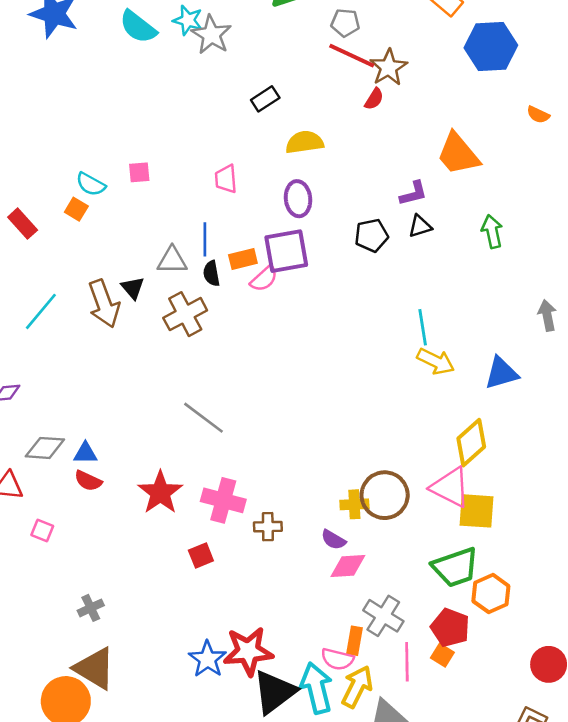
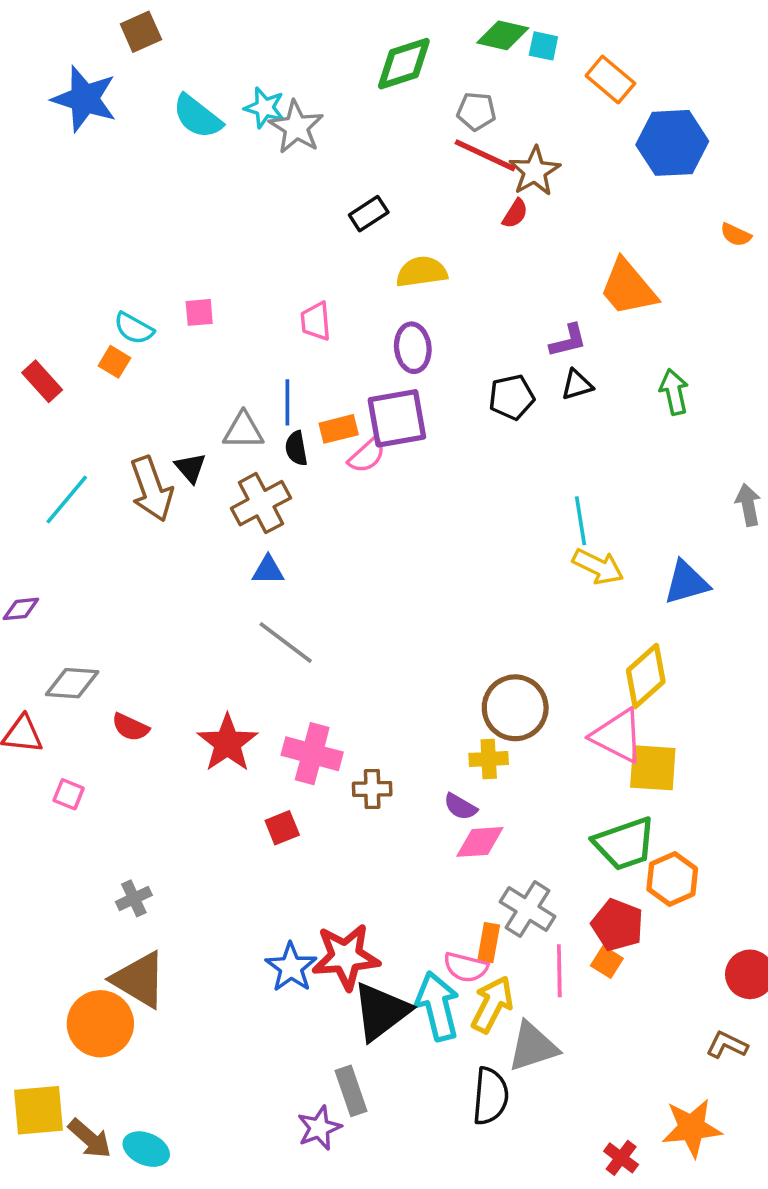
blue triangle: (85, 453) -> (268, 570), moved
brown circle: (385, 495) -> (515, 708), moved

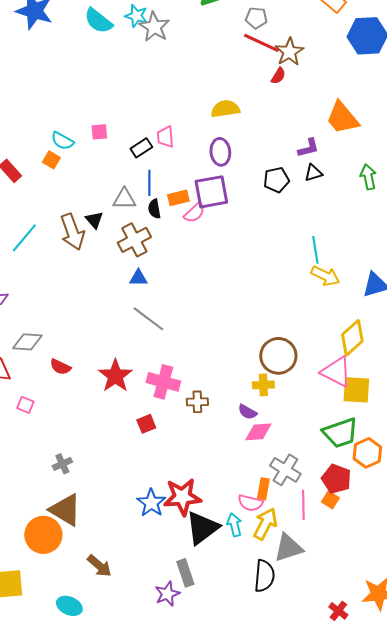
black rectangle: (369, 214) -> (141, 148), moved
cyan arrow: (437, 1006) -> (234, 525), size x0.6
brown arrow: (90, 1138) -> (99, 566), moved

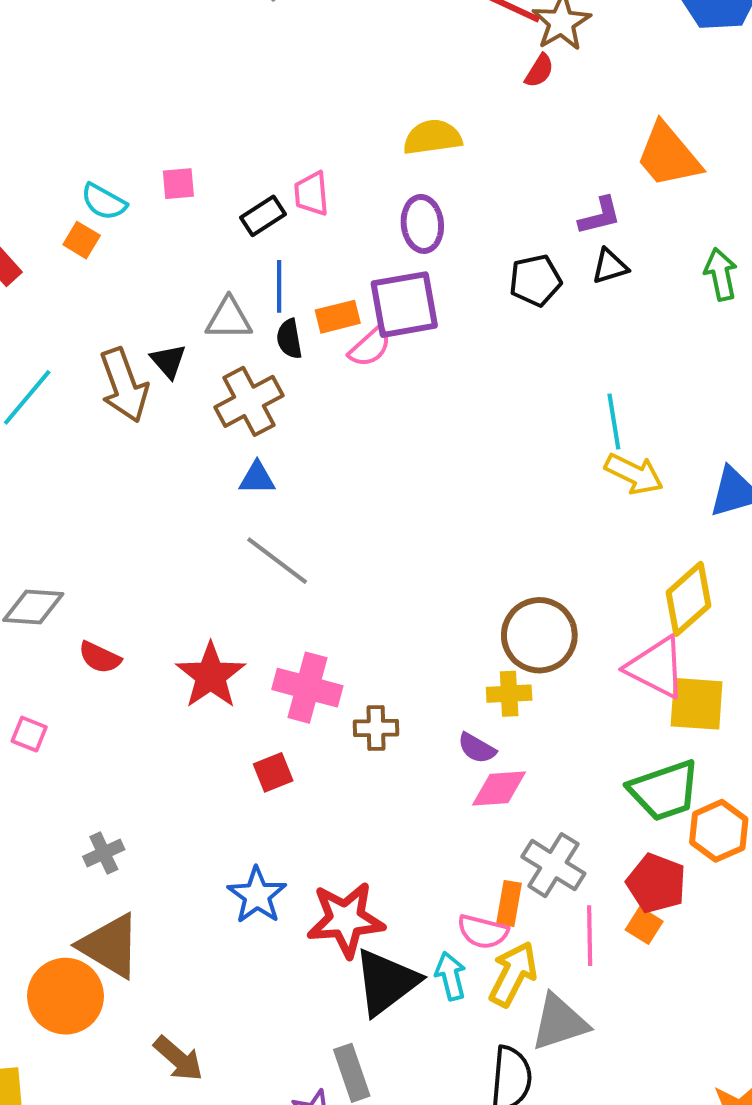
blue star: (151, 503) -> (257, 895), moved

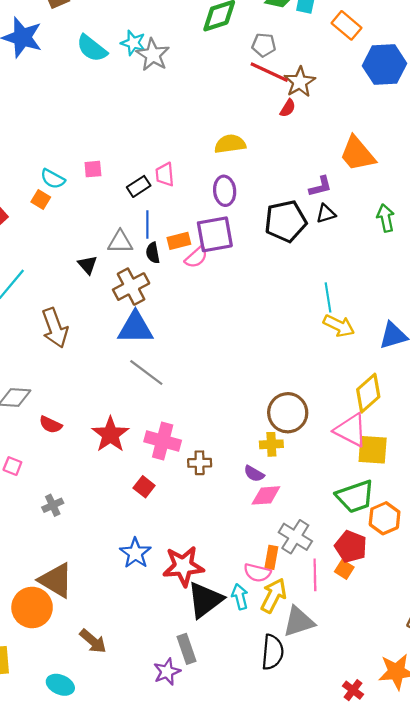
black pentagon: (535, 280) -> (286, 221), size x1.5
brown arrow: (124, 385) -> (55, 328), moved
blue triangle: (257, 478) -> (135, 328), size x1.8
red square: (273, 772) -> (144, 487), turned -30
gray cross: (104, 853) -> (53, 505), moved

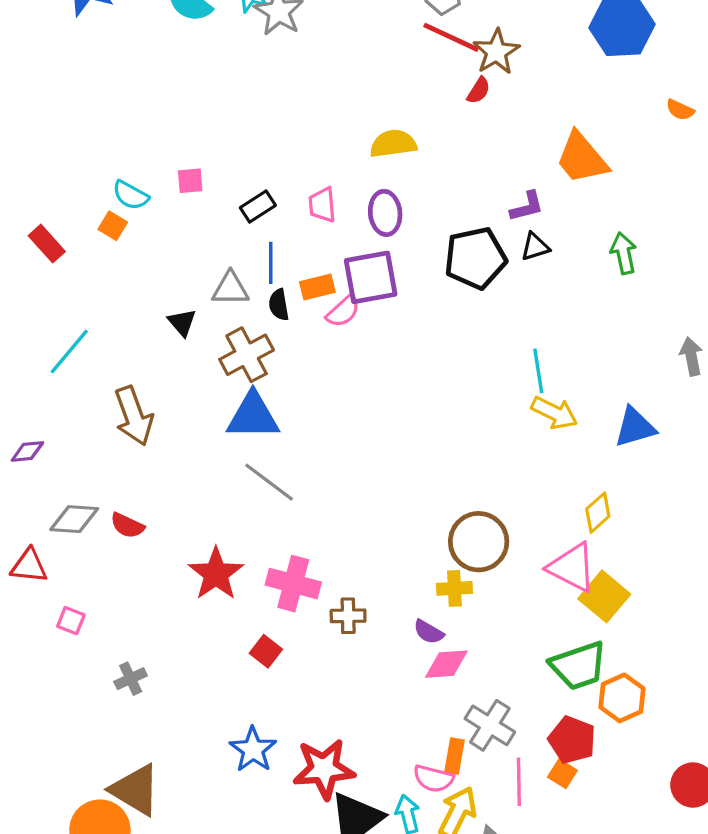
pink trapezoid: (165, 174) -> (322, 205), moved
yellow diamond: (368, 393) -> (598, 513), size x0.7
red semicircle: (51, 425) -> (127, 526), moved
yellow square: (373, 450) -> (604, 596), turned 36

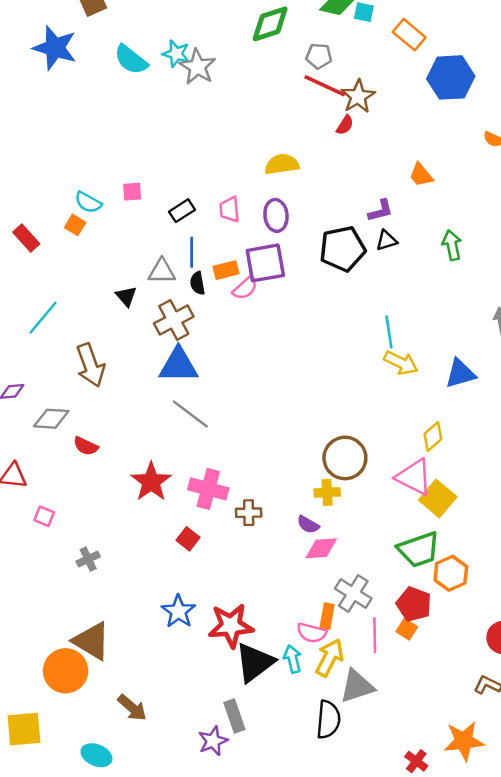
orange trapezoid: (582, 158) -> (421, 175), size x0.6
gray diamond: (74, 519) -> (51, 419), moved

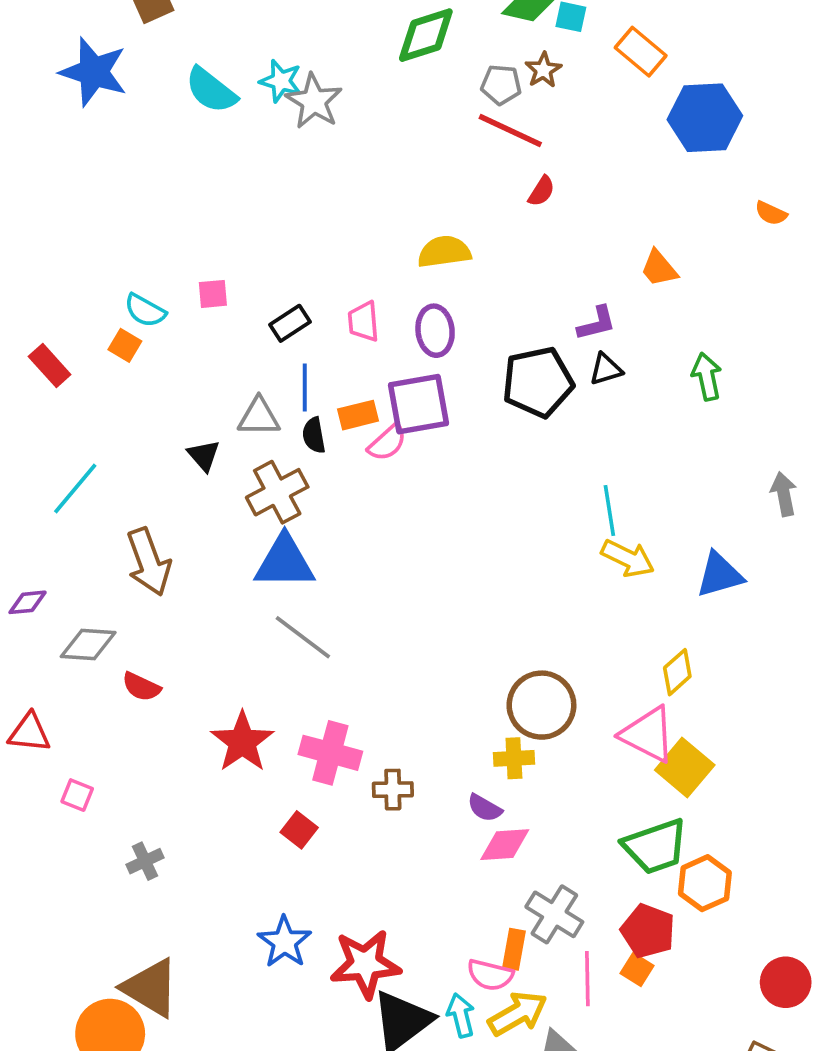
brown star: (358, 97) -> (543, 70), moved, size x0.7
yellow arrow: (329, 658) -> (518, 1013), turned 33

